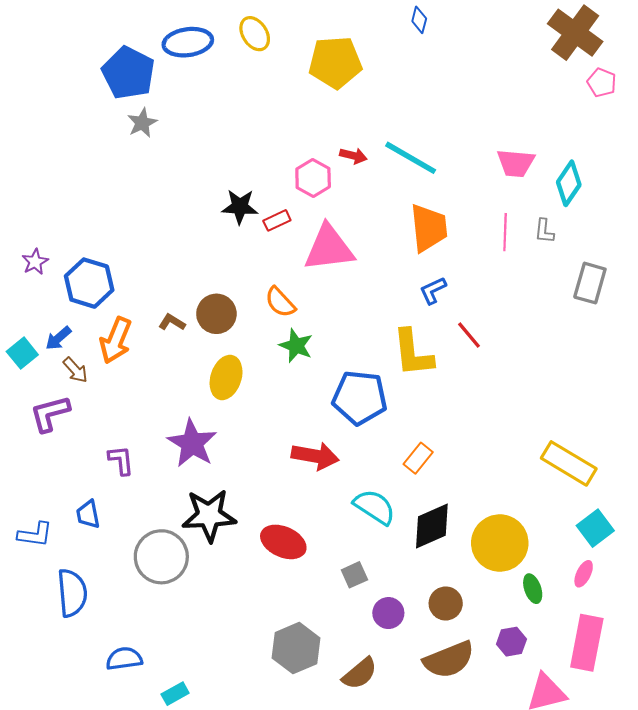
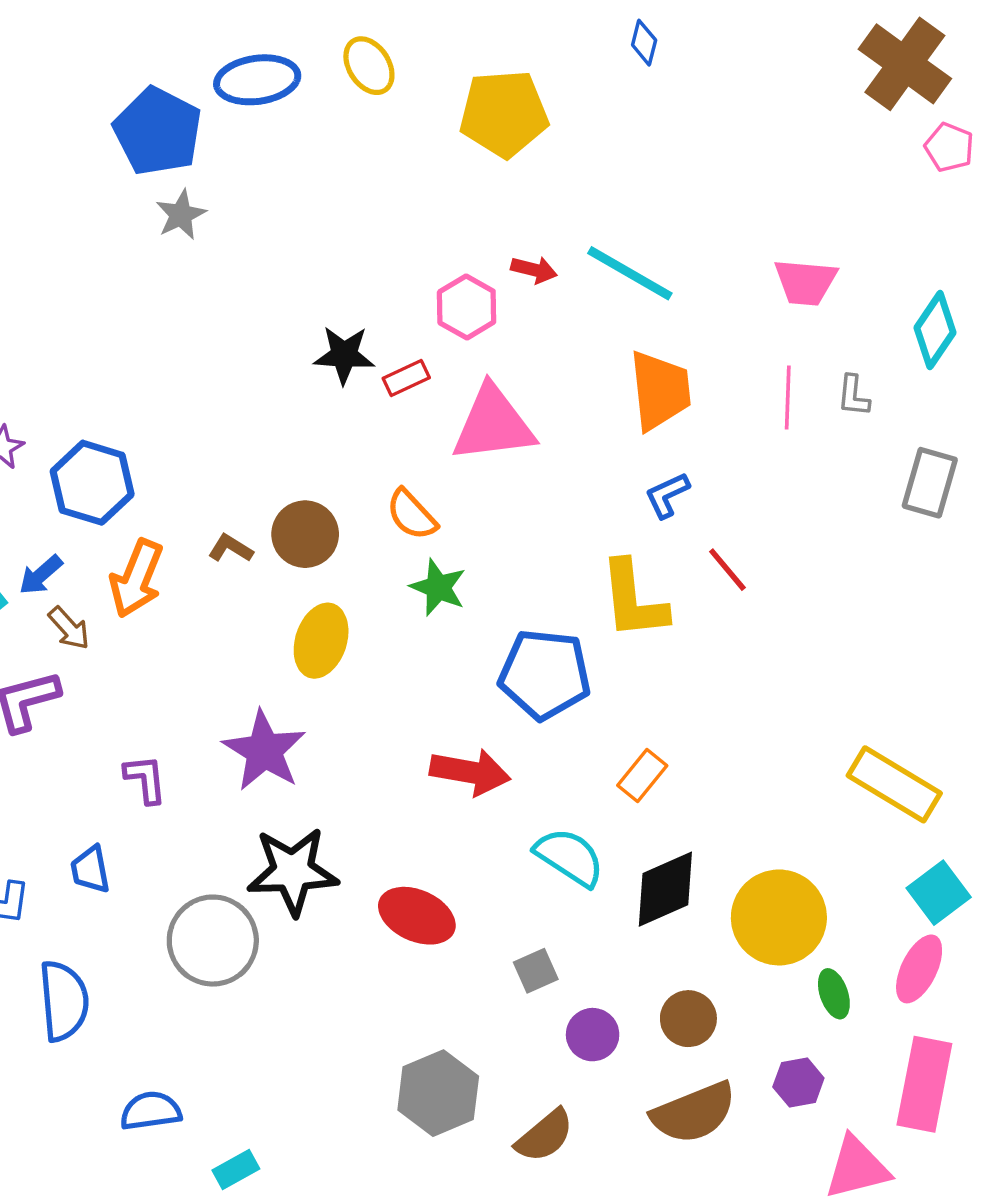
cyan diamond: (569, 183) -> (935, 330), moved
pink ellipse: (584, 574) -> (919, 969), size x1.5

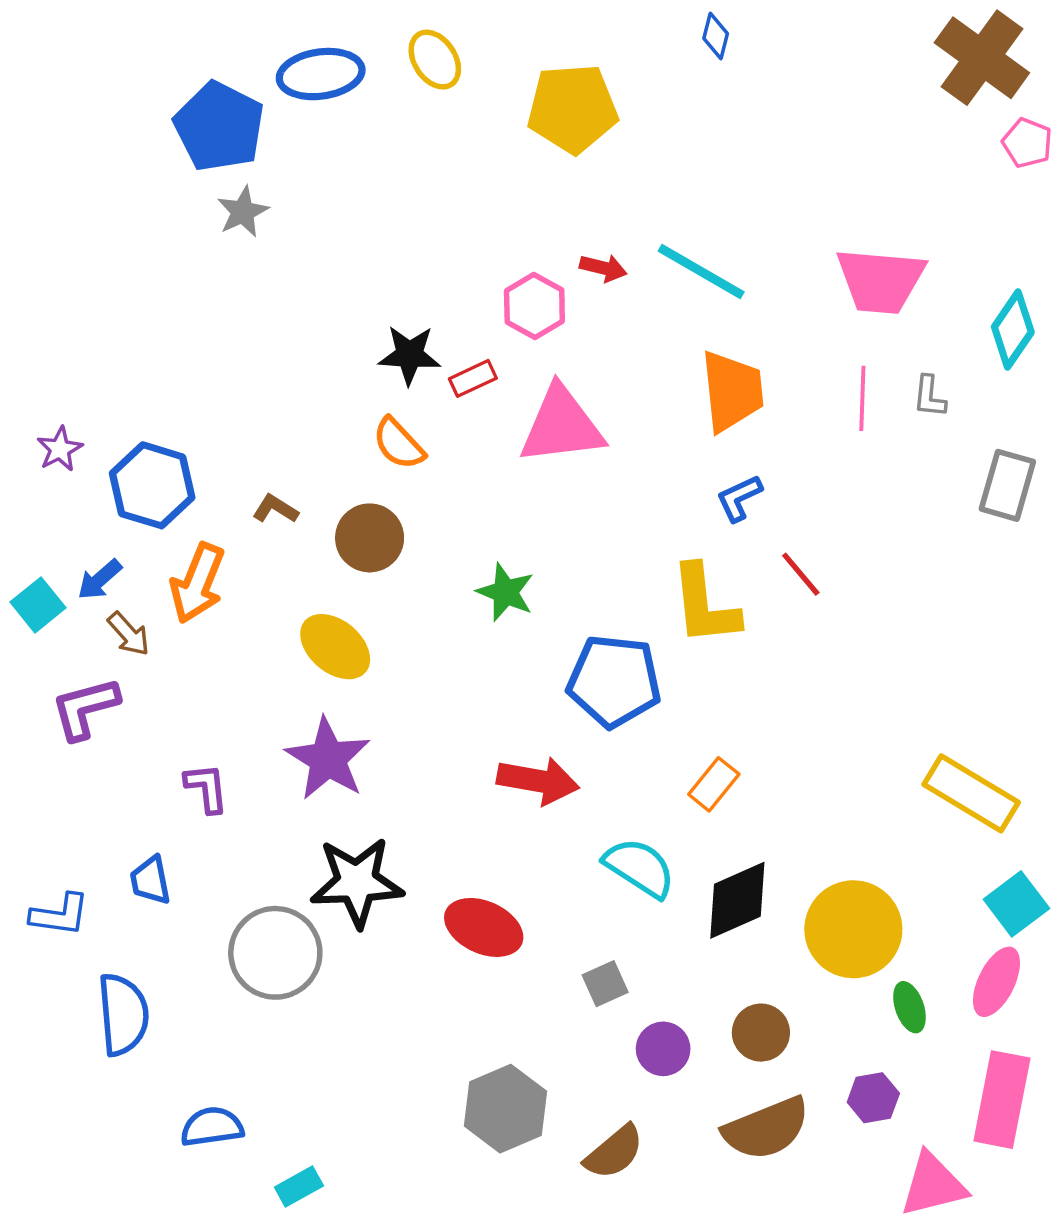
pink trapezoid: (806, 282) -> (881, 281), size x1.4
orange semicircle: (412, 515) -> (399, 444), moved
brown L-shape: (231, 548) -> (275, 509), moved
yellow ellipse: (321, 641) -> (335, 647), moved, turned -68

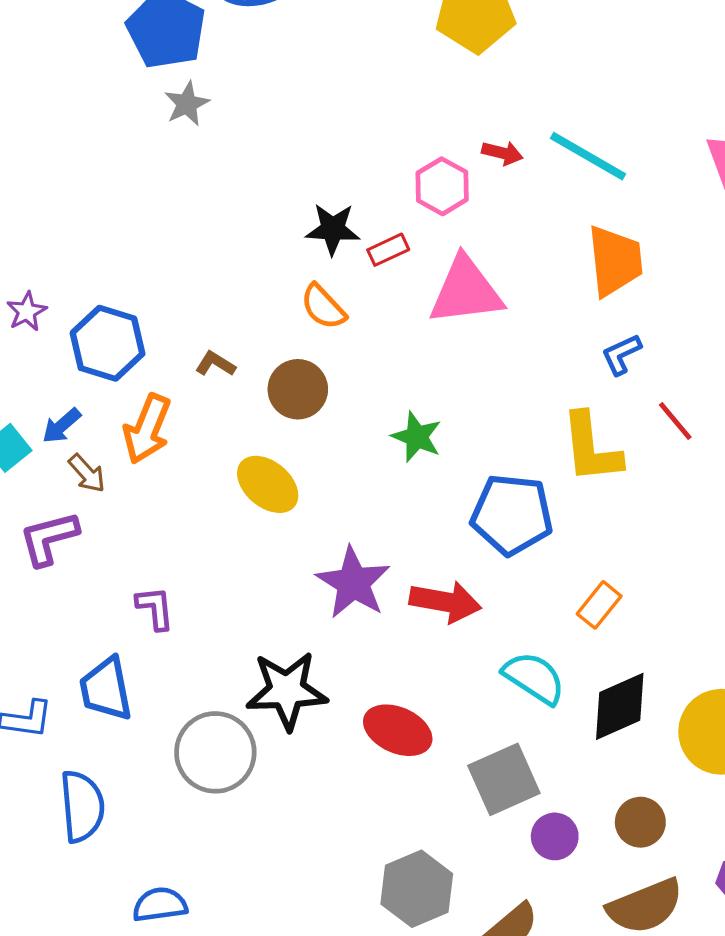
purple star: (328, 759) -> (353, 583), moved
blue trapezoid: (150, 880) -> (106, 689), size x1.5
gray square: (605, 984) -> (504, 779), size x1.8

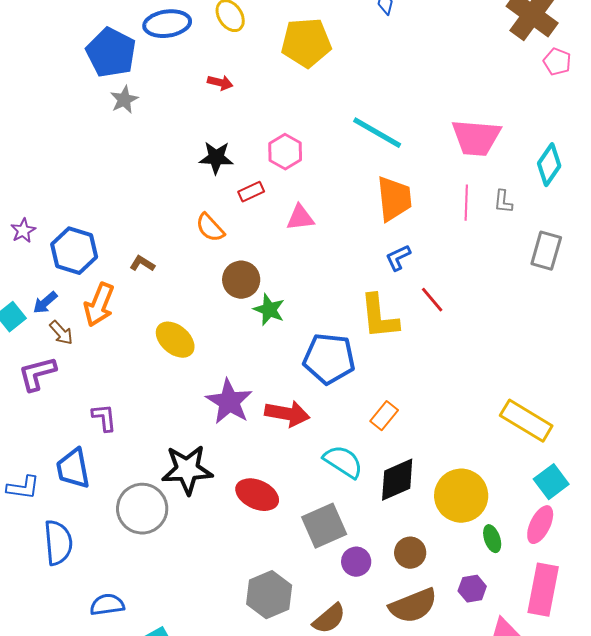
red arrow: (502, 153) -> (220, 83), moved
black star: (333, 229) -> (216, 158), moved
pink triangle: (466, 291) -> (300, 218), size x0.6
brown circle: (298, 389) -> (241, 280), moved

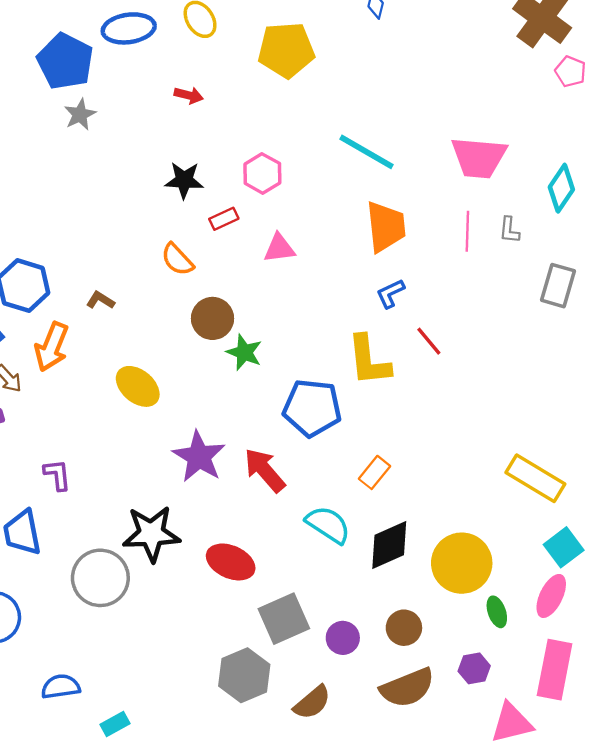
red arrow: (287, 414) -> (265, 470), turned -141
gray square: (324, 526) -> (284, 619), moved

